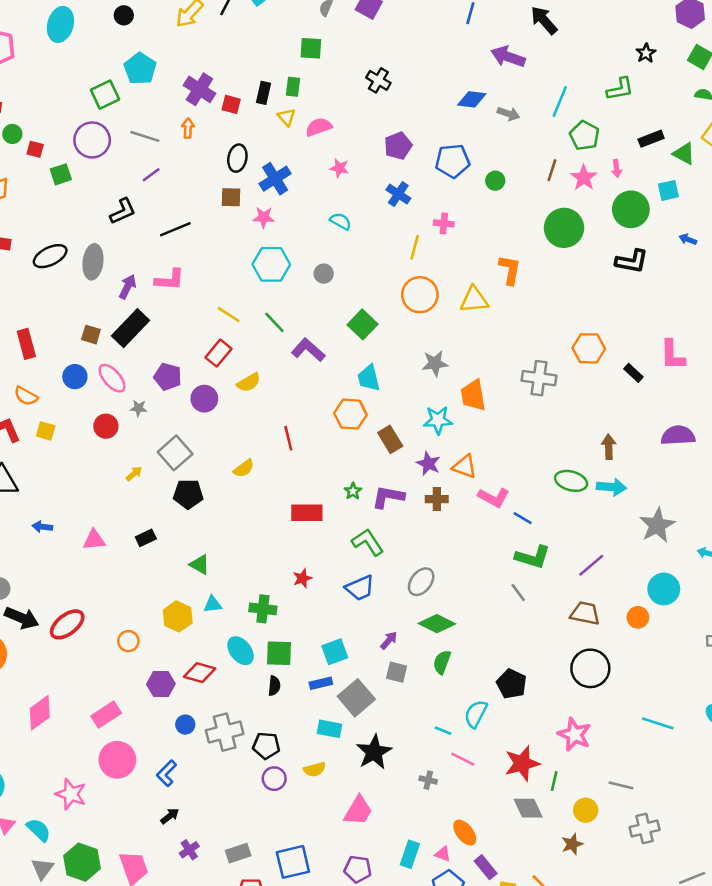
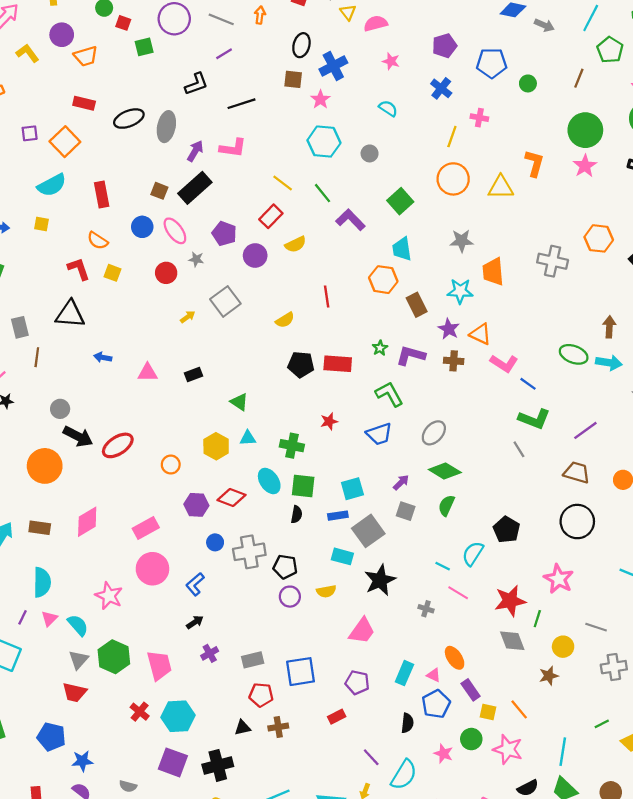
pink star: (584, 178) -> (585, 166), moved
pink star: (264, 217) -> (320, 99), turned 30
black pentagon: (188, 494) -> (301, 365), moved

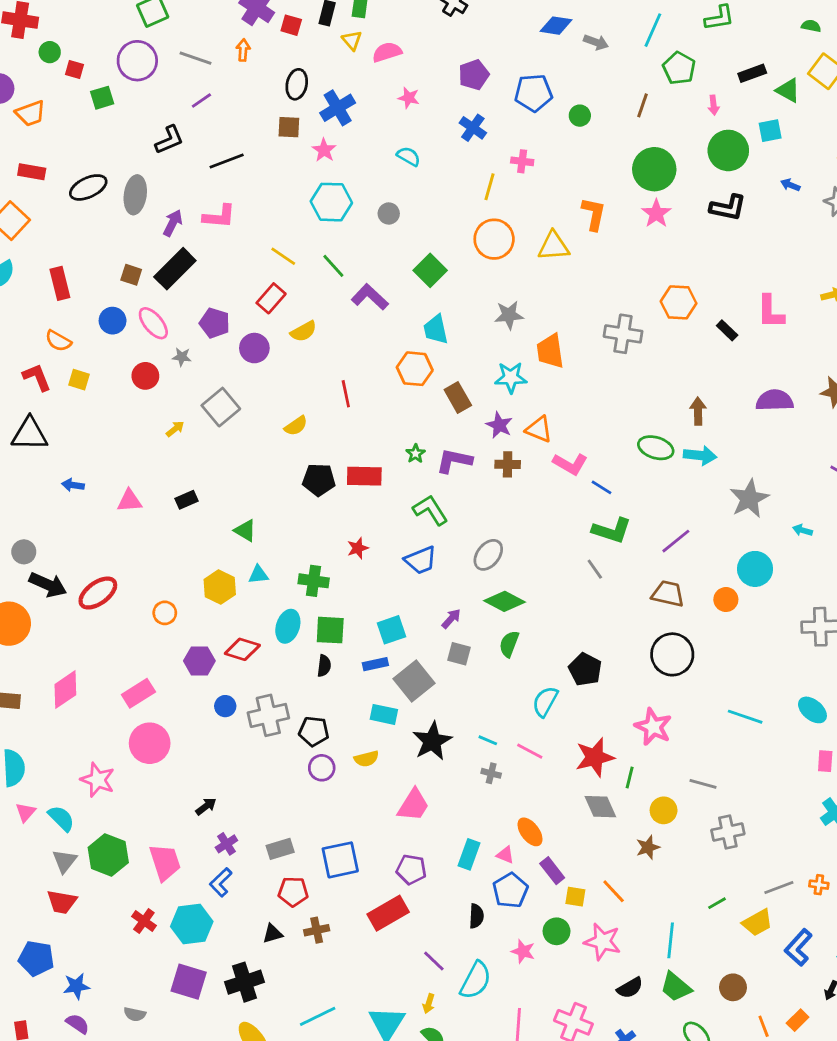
cyan ellipse: (269, 481) -> (288, 626), turned 55
cyan line: (443, 566) -> (488, 740), moved
blue L-shape: (195, 584) -> (221, 882), moved
red rectangle: (337, 717) -> (388, 913), size x1.8

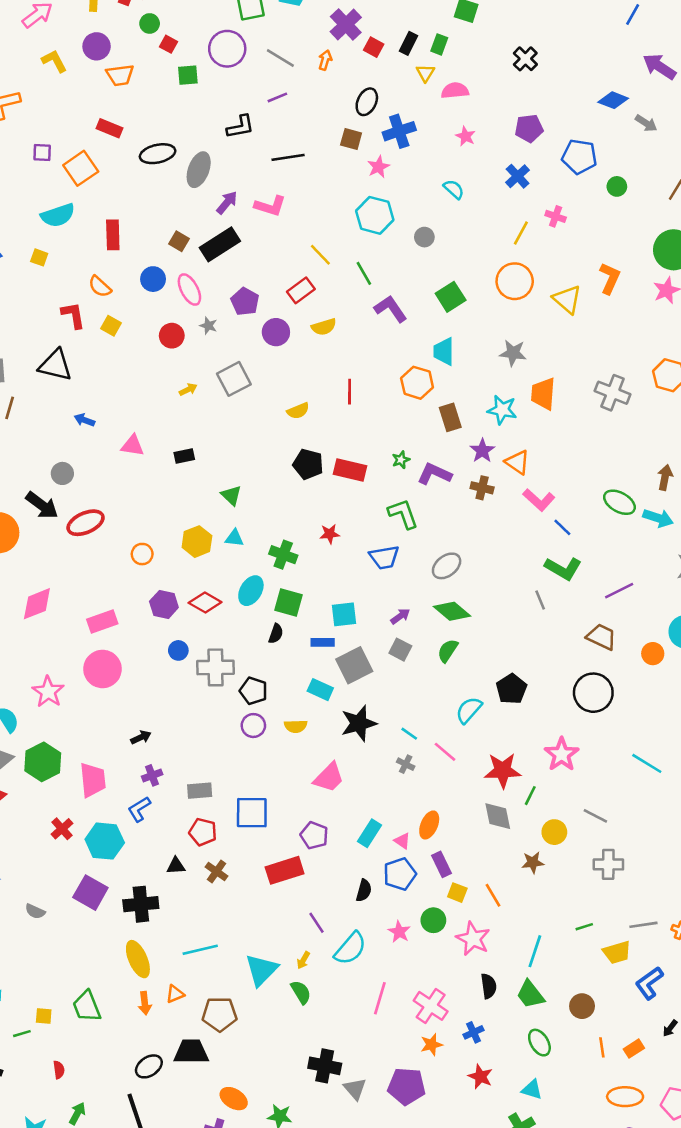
yellow triangle: (554, 246) -> (567, 299), turned 32
gray circle: (24, 552) -> (62, 473), moved
orange ellipse: (530, 832) -> (429, 825), turned 48
brown cross: (317, 930) -> (216, 871), turned 35
black semicircle: (630, 988) -> (489, 986), turned -80

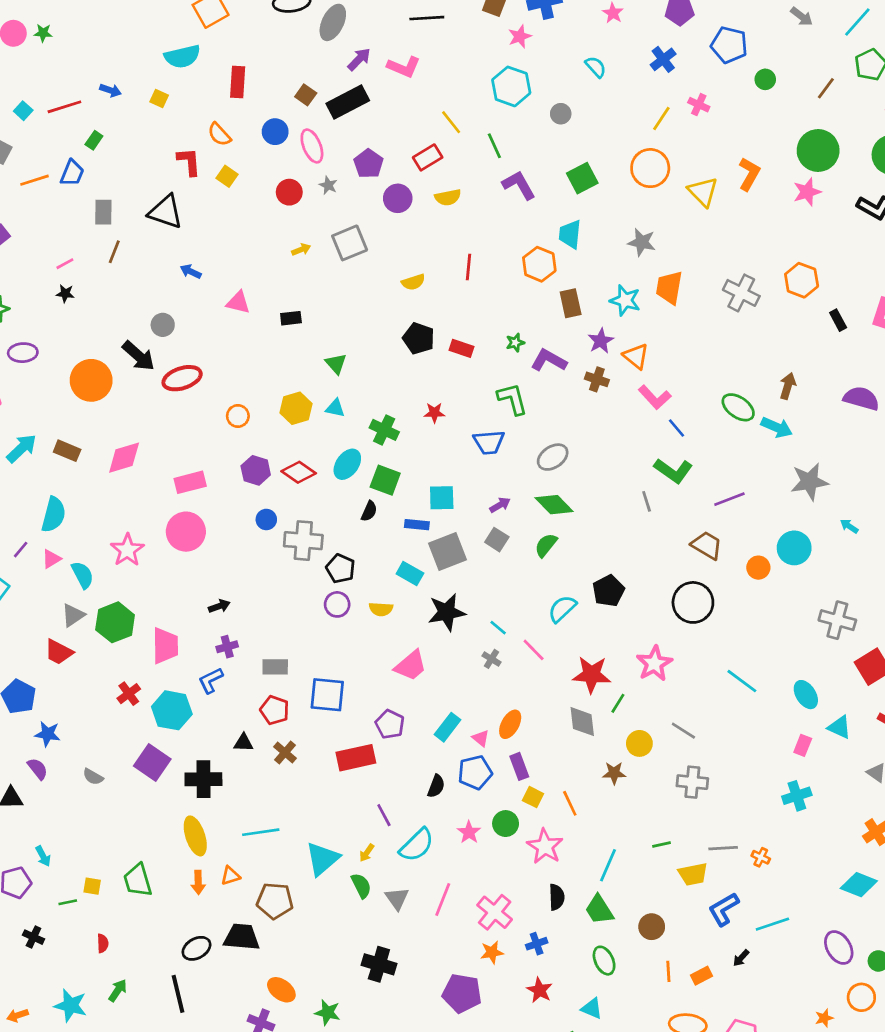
red rectangle: (350, 470) -> (462, 348), size x0.7
gray triangle: (355, 1089) -> (397, 898), moved

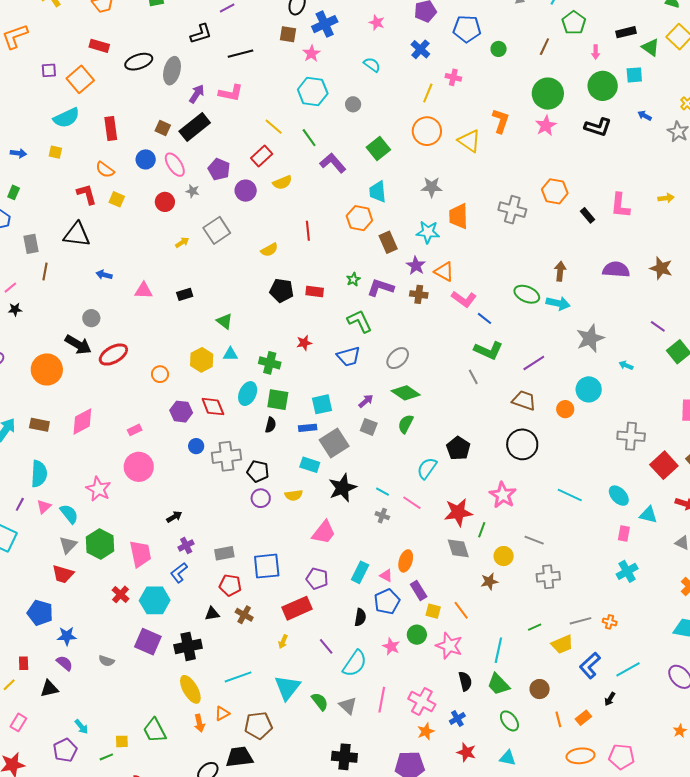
red diamond: (299, 472) -> (213, 407), turned 45
pink rectangle: (190, 482) -> (135, 430), size x0.6
yellow arrow: (367, 853) -> (283, 642), moved

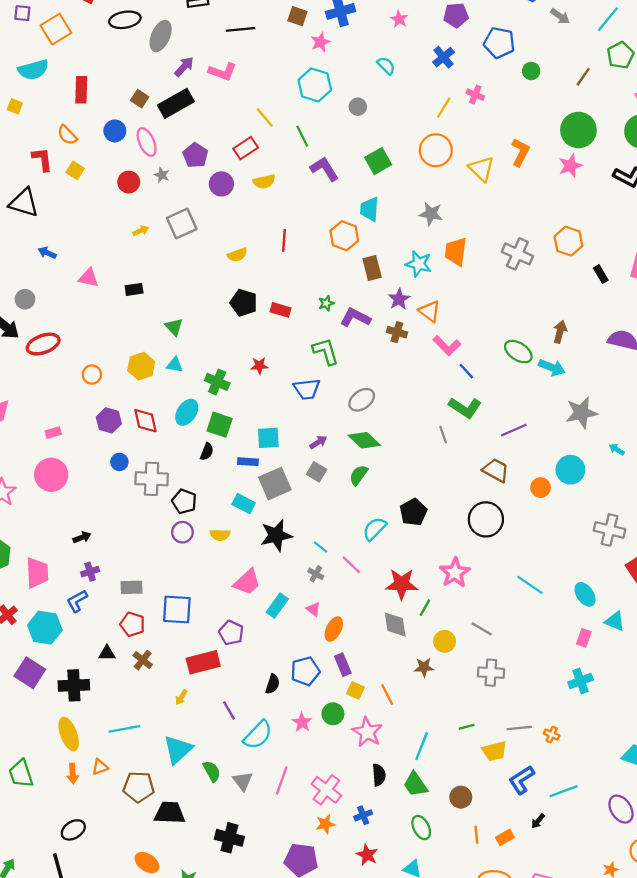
cyan rectangle: (360, 572) -> (277, 605), moved
pink triangle: (386, 576) -> (313, 609), moved
black trapezoid: (239, 757) -> (170, 813), moved

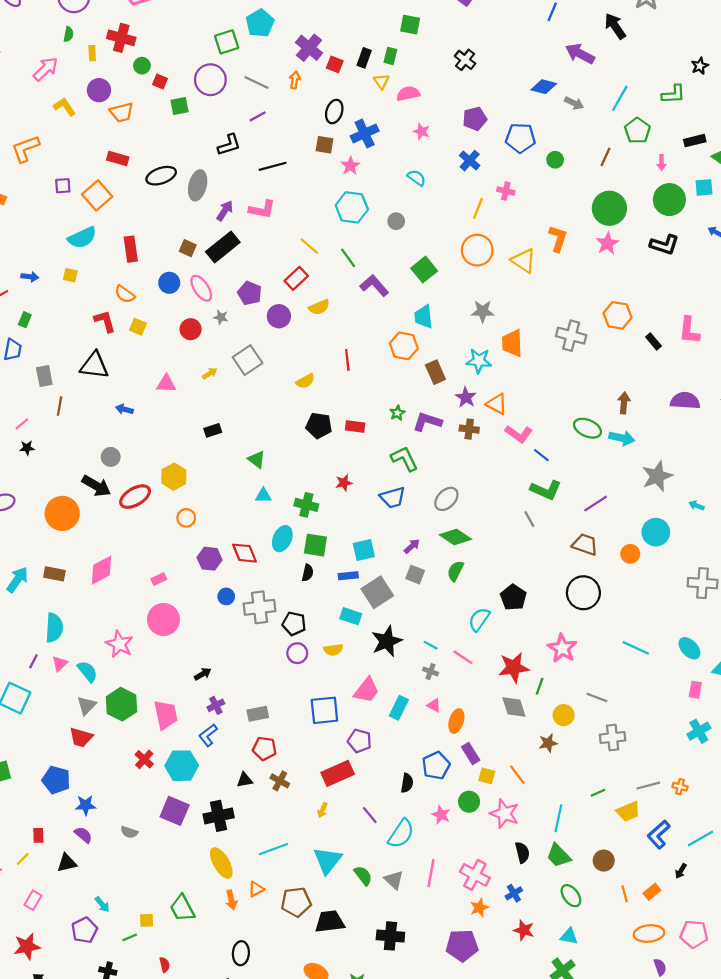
pink triangle: (89, 278) -> (166, 384), moved
yellow hexagon: (141, 366) -> (174, 477), moved
blue square: (177, 609) -> (324, 710), moved
black ellipse: (73, 830) -> (241, 953), turned -45

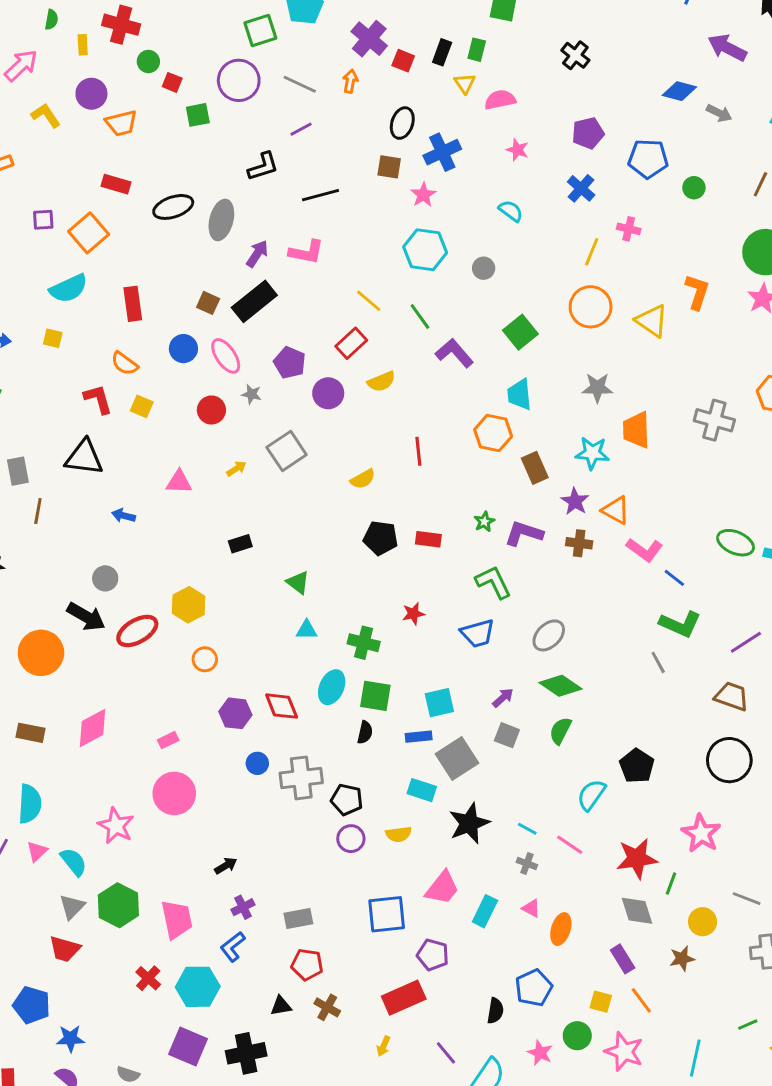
purple rectangle: (471, 753) -> (623, 959), moved

